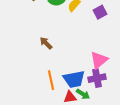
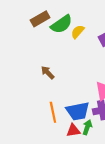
green arrow: (83, 94) -> (87, 127), turned -104

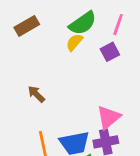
green semicircle: (62, 24) -> (83, 23), moved

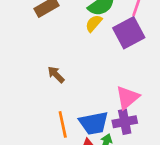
purple square: (110, 52) -> (129, 33), size x1.6

